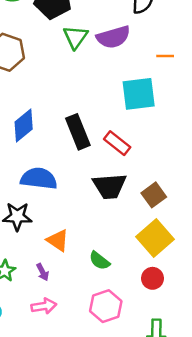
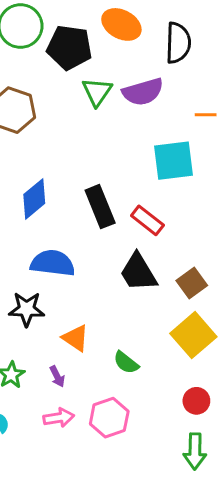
black trapezoid: (110, 186) -> (138, 272), turned 63
red circle: (152, 278) -> (196, 401), moved
pink hexagon: (106, 306) -> (109, 418), moved

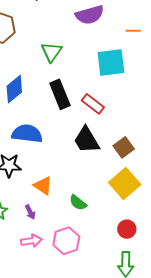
green triangle: (97, 92) -> (51, 52), moved

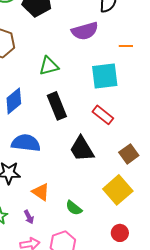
green triangle: (51, 52) -> (49, 66), turned 40
red rectangle: (93, 104) -> (103, 115), moved
brown square: (124, 147) -> (129, 154), moved

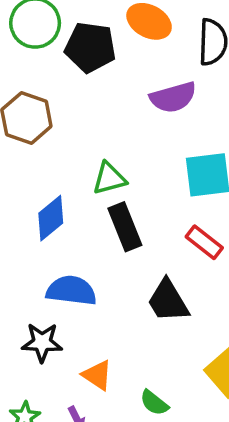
green triangle: (49, 66) -> (109, 178), moved

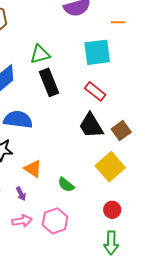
black trapezoid: (168, 301) -> (91, 126), moved

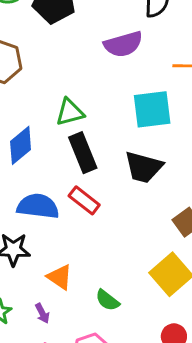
red rectangle: (95, 91) -> (84, 200), moved
black trapezoid: (91, 126) -> (144, 167), moved, turned -44

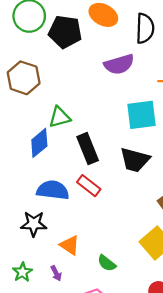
green triangle: (70, 112) -> (60, 117), moved

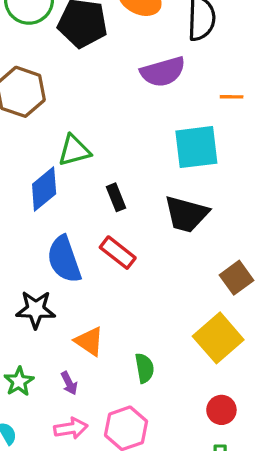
black rectangle: (88, 149) -> (116, 197), size x0.6
blue semicircle: (53, 190) -> (64, 259), turned -116
green semicircle: (107, 263) -> (144, 368), turned -138

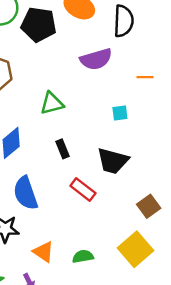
cyan square: (196, 147) -> (120, 113), size x0.5
green triangle: (74, 150) -> (52, 103), moved
red rectangle: (118, 253) -> (83, 190), moved
green semicircle: (144, 368) -> (83, 256), moved, turned -90

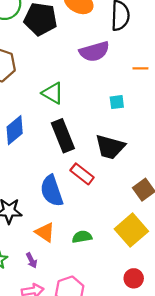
green triangle: (52, 103) -> (53, 93), turned 45
black rectangle: (63, 149) -> (63, 136), size x1.8
blue semicircle: (26, 193) -> (52, 191), moved

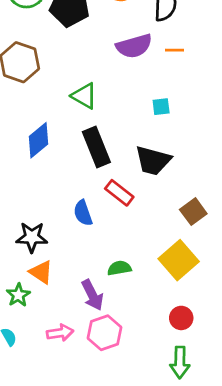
orange line: (140, 68) -> (174, 50), moved
blue semicircle: (52, 191) -> (83, 213), size x0.7
orange triangle: (45, 232) -> (41, 272), moved
purple arrow: (31, 260) -> (92, 295), moved, size x1.6

